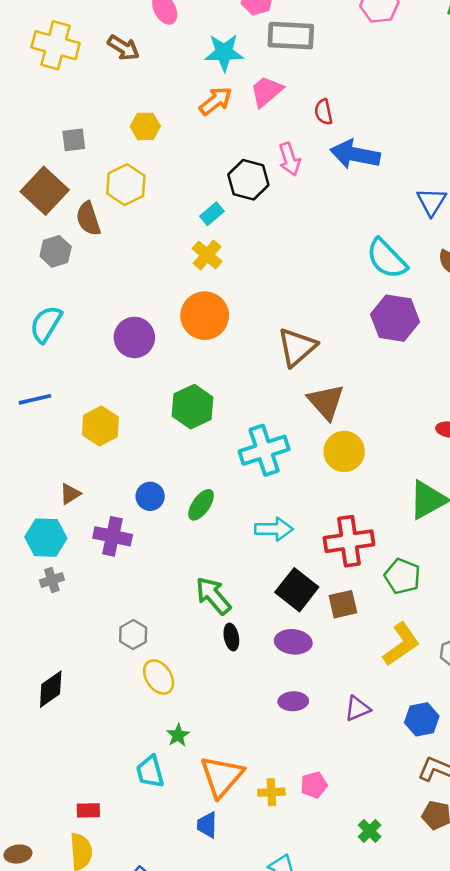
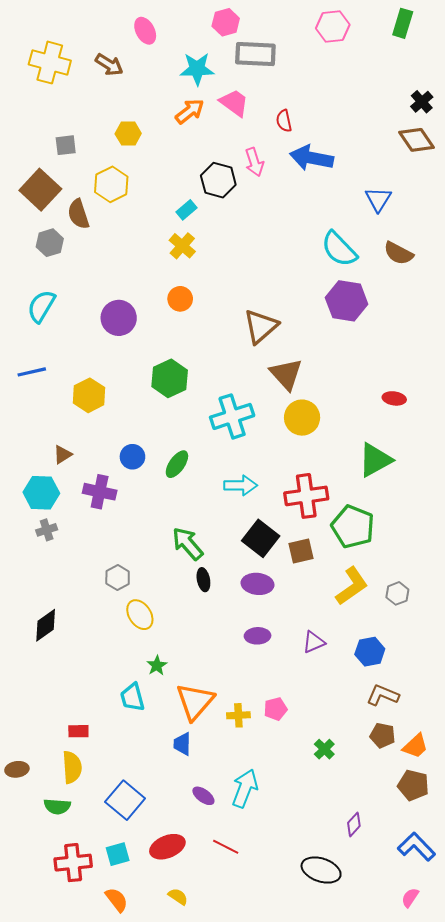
pink trapezoid: (267, 91) -> (234, 103), turned 76
orange circle: (205, 316) -> (180, 299), size x0.6
green pentagon: (402, 576) -> (353, 527), size x1.4

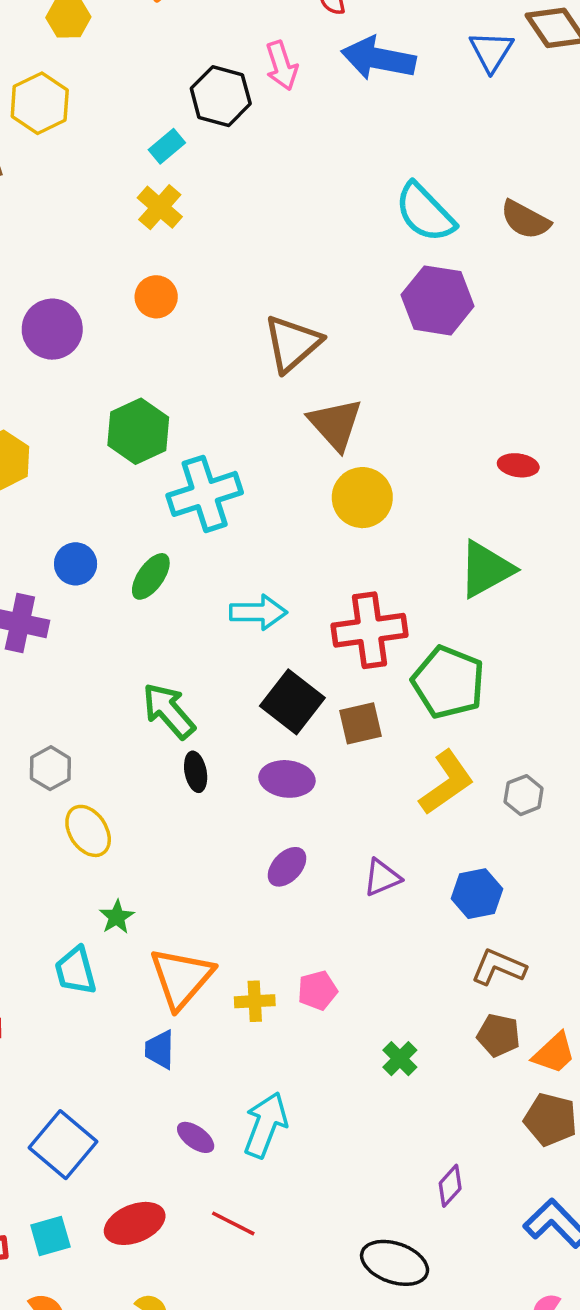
blue triangle: (378, 199) -> (491, 51), moved
cyan cross: (232, 416) -> (205, 494), moved
purple ellipse: (258, 636) -> (287, 867), turned -45

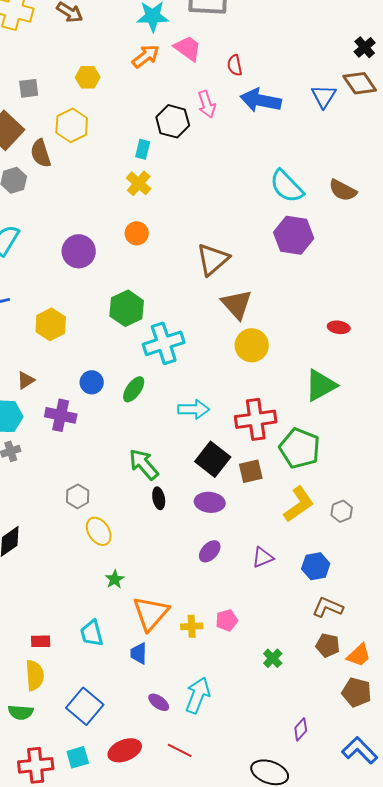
cyan rectangle: (167, 146) -> (143, 149), turned -36
cyan trapezoid: (76, 971) -> (92, 633), moved

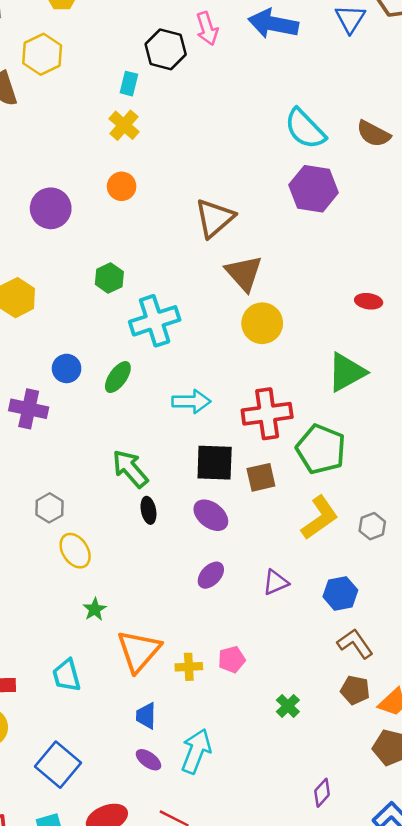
green hexagon: (127, 308) -> (109, 278), size x0.7
black square: (213, 459) -> (215, 463), turned -36
purple ellipse: (210, 502) -> (211, 515), turned 32
brown L-shape: (328, 607) -> (355, 644), turned 32
blue trapezoid: (139, 653) -> (146, 716), moved

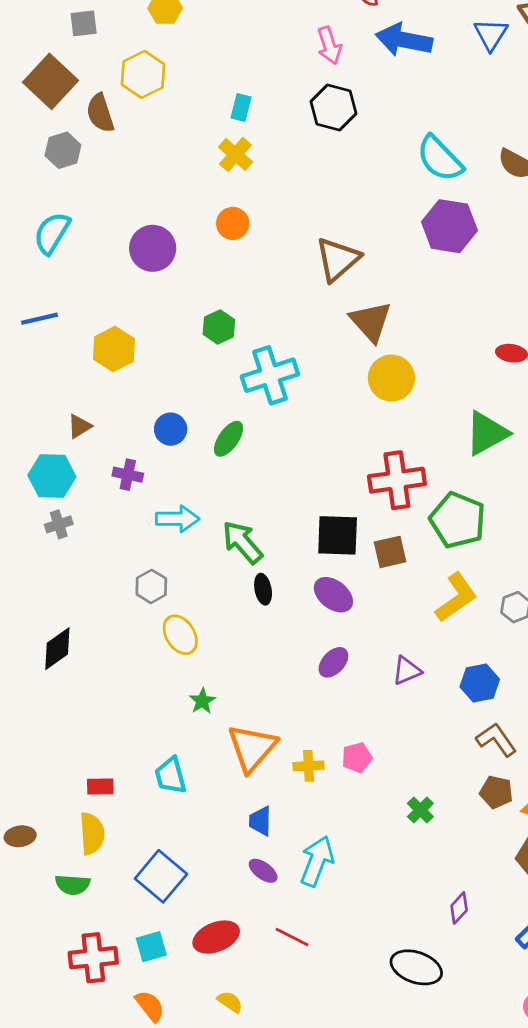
black hexagon: (166, 49) -> (333, 108), moved
cyan arrow: (191, 401) -> (177, 519), moved
purple cross: (29, 409) -> (128, 475), size x0.7

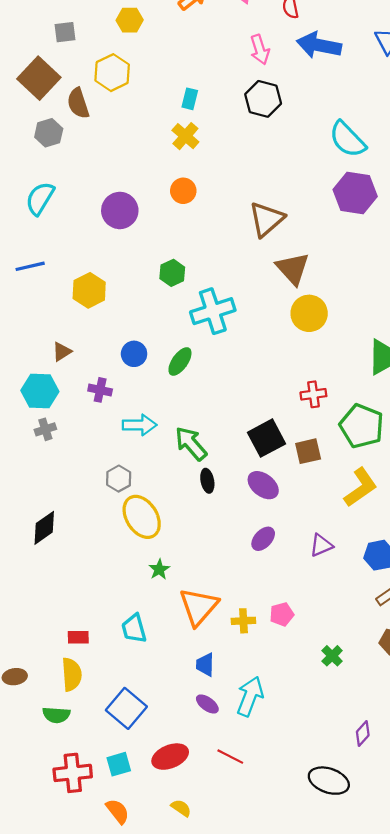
red cross: (397, 480) -> (313, 394), size x0.6
black square: (338, 535) -> (266, 438), turned -30
yellow ellipse: (180, 635) -> (142, 517), size x1.4

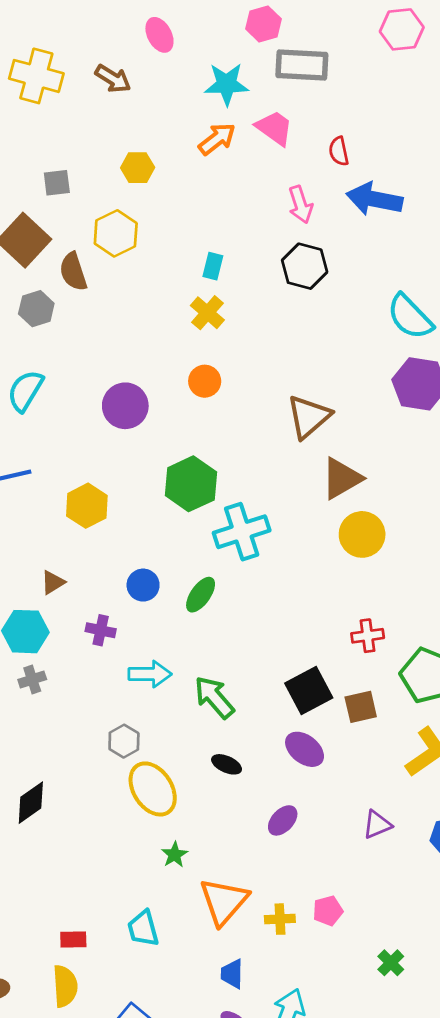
brown triangle: (293, 268) -> (342, 478), turned 42
green hexagon: (172, 273) -> (191, 484), size x1.6
black ellipse: (207, 481) -> (227, 764), moved, turned -55
purple ellipse: (263, 539) -> (283, 820), moved

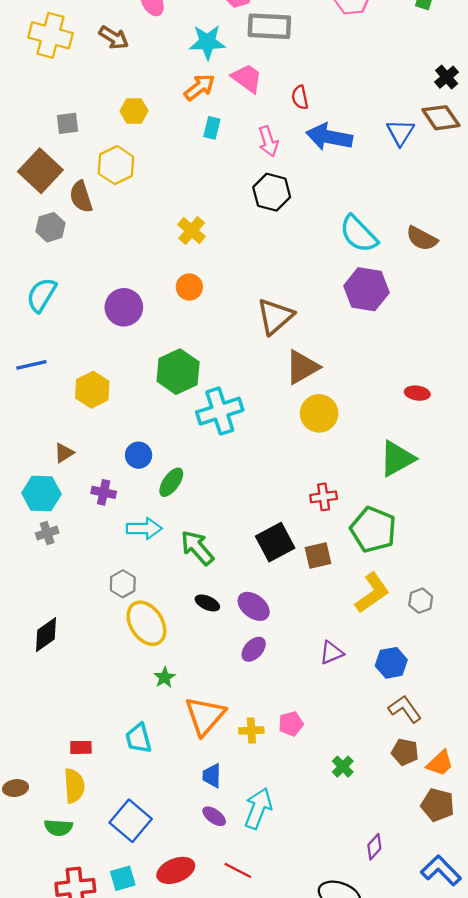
cyan rectangle: (213, 266) -> (212, 128), moved
green ellipse: (201, 595) -> (171, 482), moved
purple ellipse: (305, 749) -> (254, 606), moved

